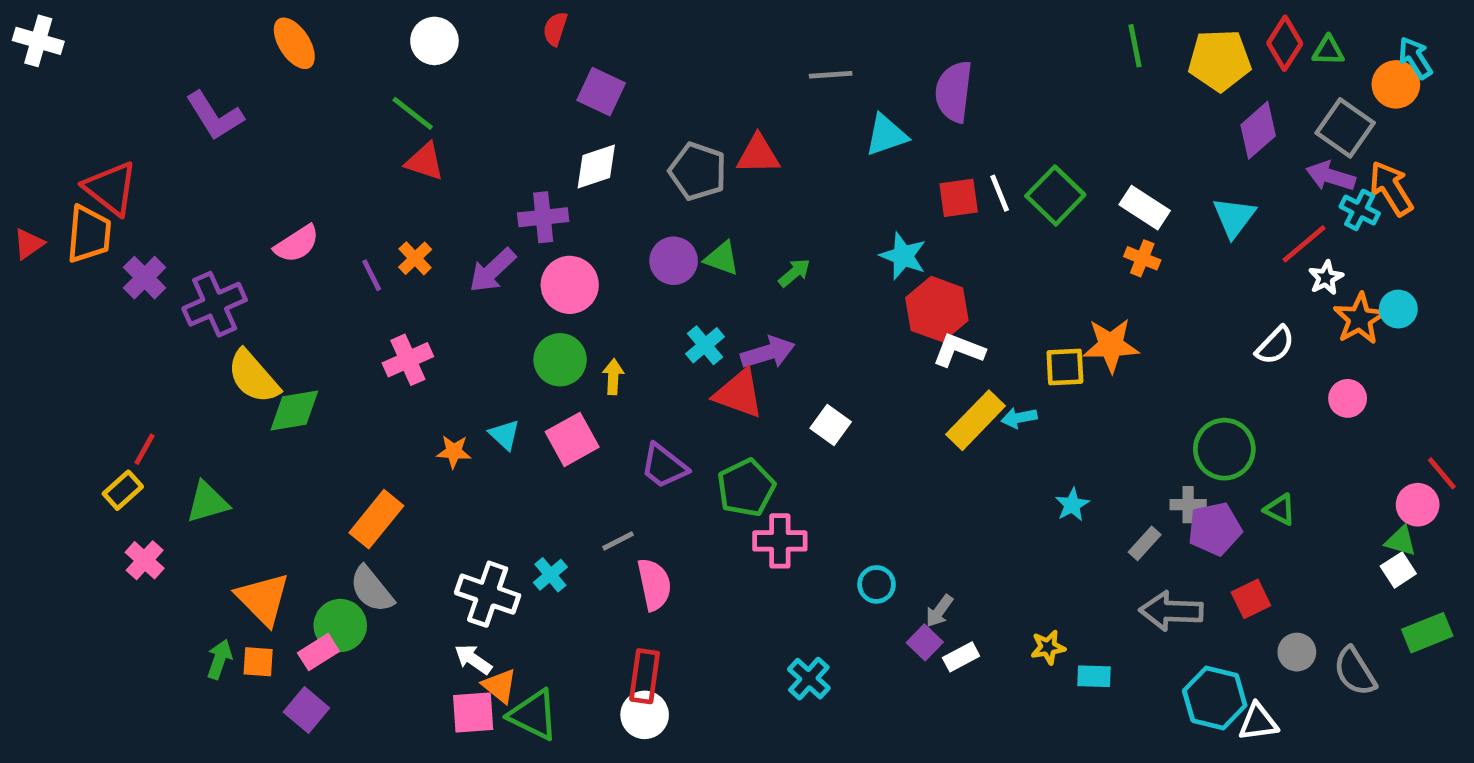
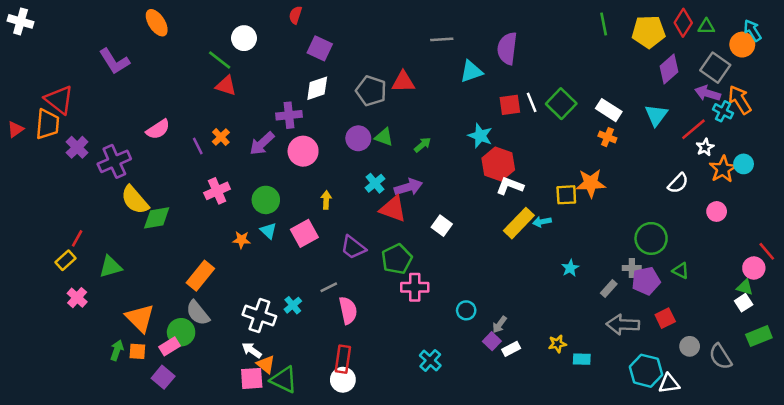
white circle: (434, 41) -> (244, 38), moved
green circle: (560, 360) -> (266, 200), moved

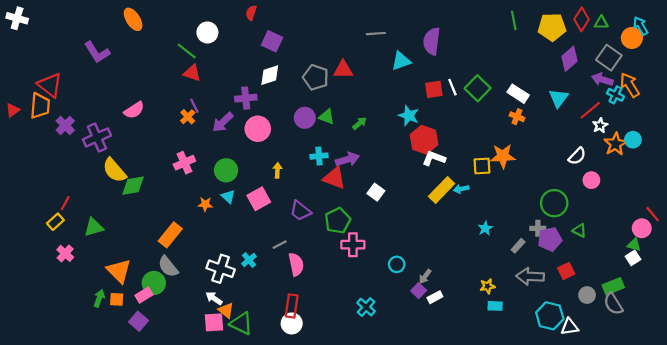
purple line: (198, 146) -> (194, 106), moved
cyan cross: (375, 183) -> (319, 156), turned 35
pink circle: (717, 211) -> (591, 180), moved
green rectangle: (759, 336) -> (613, 286), moved
yellow star: (557, 344) -> (487, 286), moved

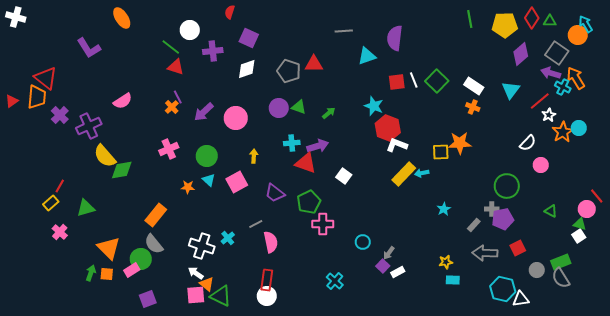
purple cross: (246, 98) -> (213, 51), moved
green triangle: (579, 230) -> (551, 211), moved
purple square: (139, 321) -> (148, 299), moved, turned 30

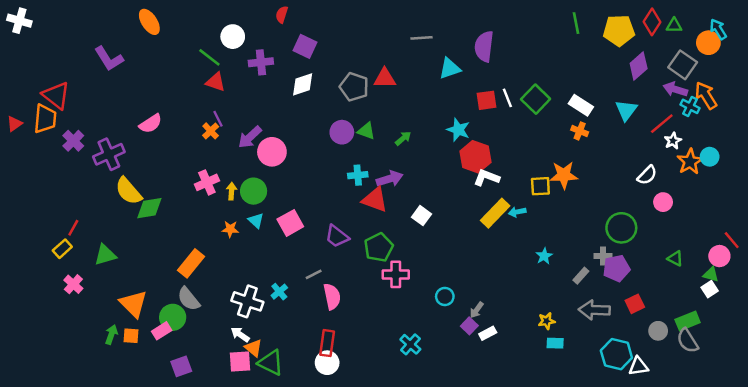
pink circle: (236, 118) -> (272, 152), moved
yellow arrow: (254, 156) -> (231, 191), moved

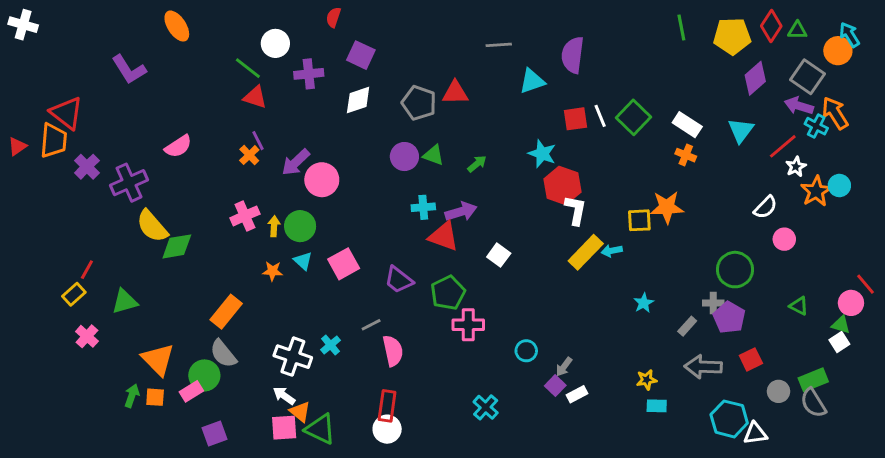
white L-shape: (486, 178) -> (576, 210), turned 80
purple pentagon: (616, 268) -> (729, 317), turned -30

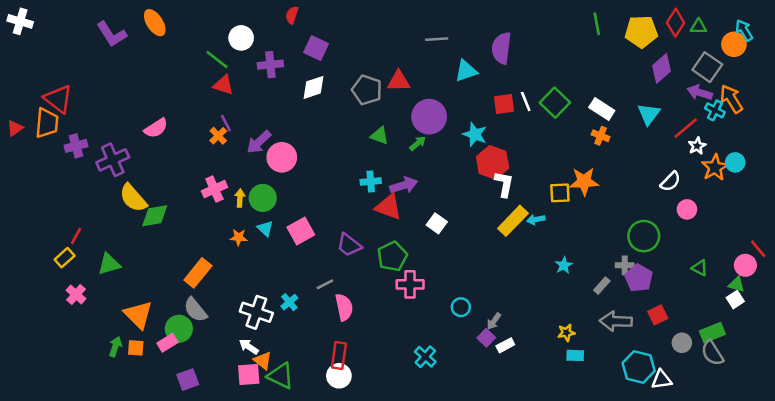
purple L-shape: (129, 70) -> (112, 34), moved
purple circle: (404, 157) -> (429, 117), moved, size x1.4
purple cross: (87, 167) -> (76, 146), turned 30

